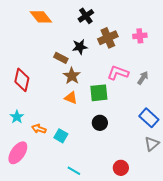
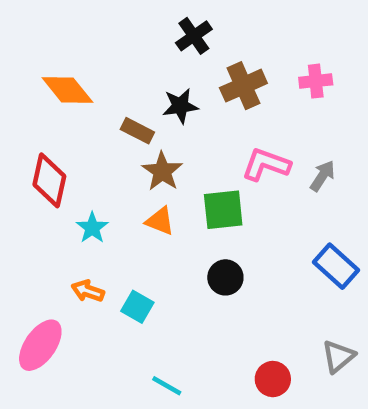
orange diamond: (41, 17) -> (67, 90), moved
cyan star: (17, 117) -> (92, 228), moved
gray triangle: (152, 144) -> (338, 356), moved

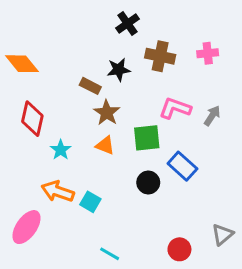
brown cross: (243, 86) -> (160, 56), turned 36
orange diamond: (67, 90) -> (22, 64), moved
blue rectangle: (336, 266) -> (182, 166), moved
orange arrow: (88, 291) -> (58, 191), size x1.5

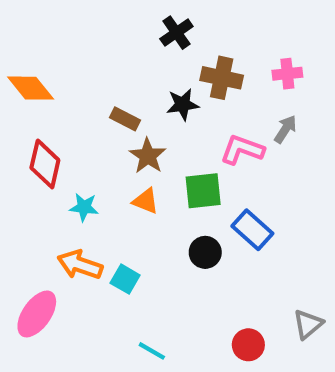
black star: (119, 70) -> (183, 104), moved
gray arrow: (212, 116) -> (285, 129), moved
cyan star: (61, 150) -> (84, 207), turned -30

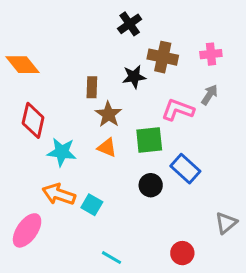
brown rectangle: (125, 119) -> (92, 87), turned 65
cyan star: (84, 207) -> (62, 152), size x1.4
gray triangle: (308, 324) -> (226, 223), moved

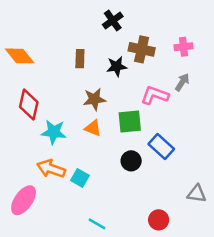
brown rectangle: (92, 87) -> (80, 59), moved
brown star: (108, 114) -> (94, 99), turned 30
gray triangle: (226, 223) -> (197, 194), turned 48

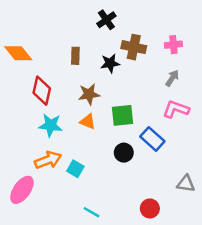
pink L-shape: (155, 95) -> (176, 109), moved
red diamond: (29, 104) -> (42, 91), moved
orange arrow: (51, 169) -> (48, 160), turned 140

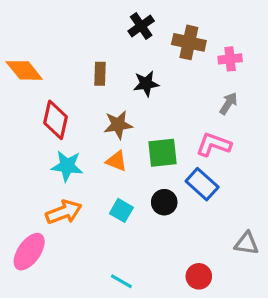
brown cross: (134, 47) -> (189, 42), moved
pink L-shape: (176, 109) -> (214, 145), moved
cyan square: (75, 169) -> (121, 210), moved

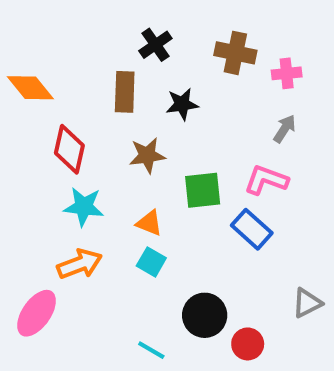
black cross: (141, 26) -> (155, 45), moved
brown rectangle: (100, 74) -> (125, 92), size x1.4
orange triangle: (116, 161) -> (149, 223), moved
black circle: (164, 202) -> (205, 315), moved, size x1.4
gray triangle: (247, 243) -> (307, 303), turned -35

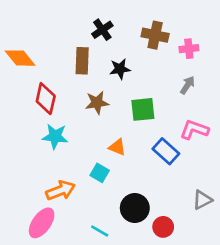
pink L-shape: (266, 180) -> (194, 130), moved
green square: (203, 190) -> (143, 109), moved
orange triangle: (149, 223) -> (117, 147), moved
orange arrow: (80, 264) -> (60, 190), moved
pink ellipse: (37, 313) -> (42, 223), moved

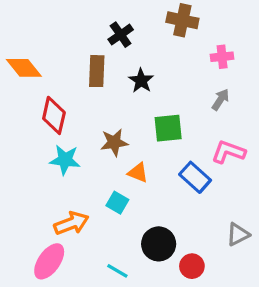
brown cross: (155, 35) -> (182, 20), moved
black star: (120, 69) -> (141, 81), turned -30
brown star: (97, 103) -> (114, 142), moved

